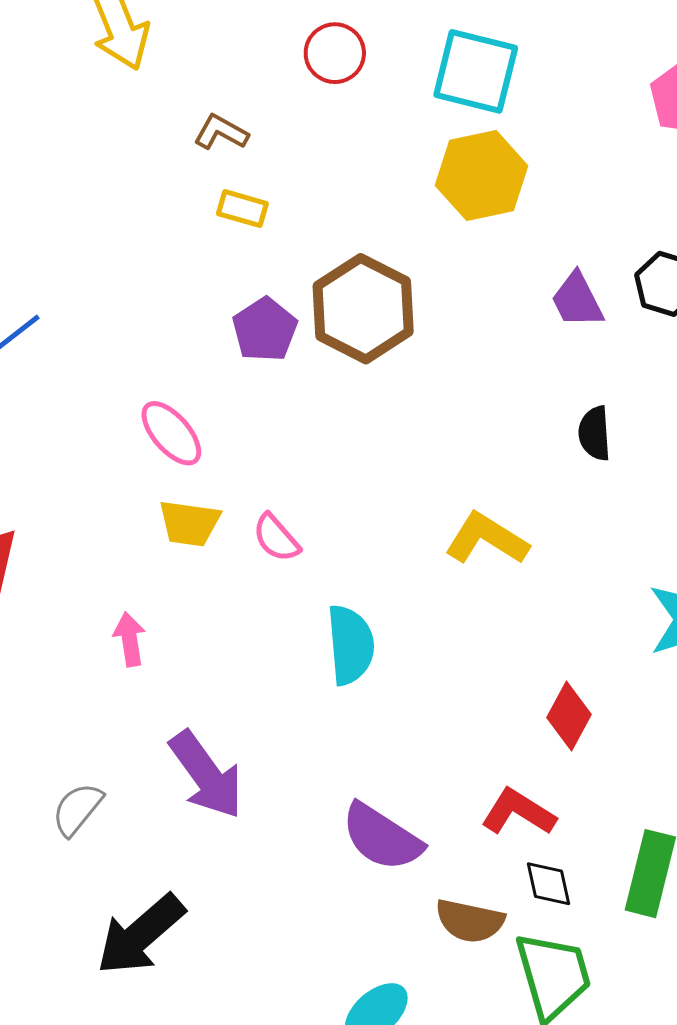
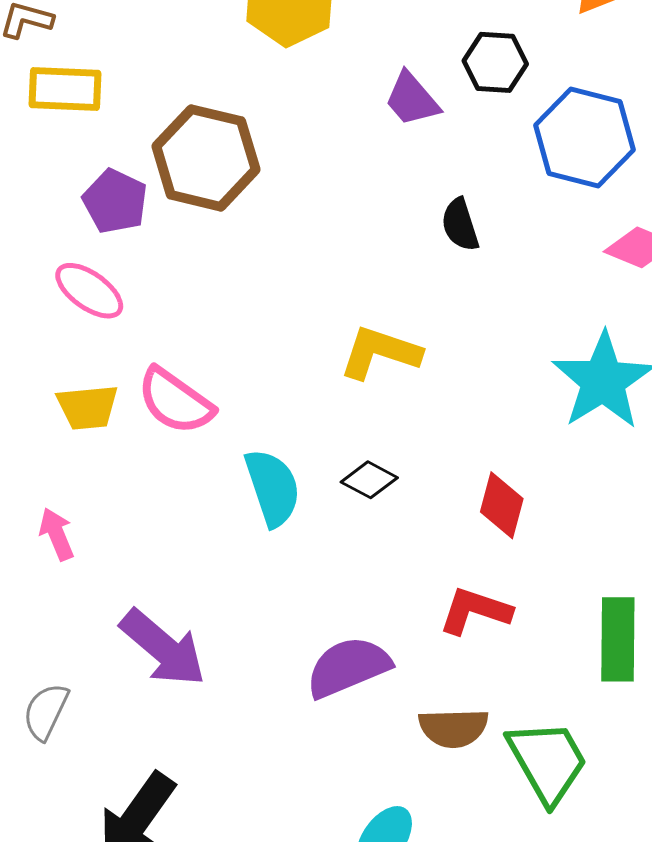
yellow rectangle: (242, 209) -> (65, 89), size x1.5
pink ellipse: (171, 433) -> (89, 291), moved
pink semicircle: (276, 538) -> (175, 401), size x1.5
purple semicircle: (382, 837) -> (348, 667), turned 138
black diamond: (548, 884) -> (369, 480), moved, turned -36

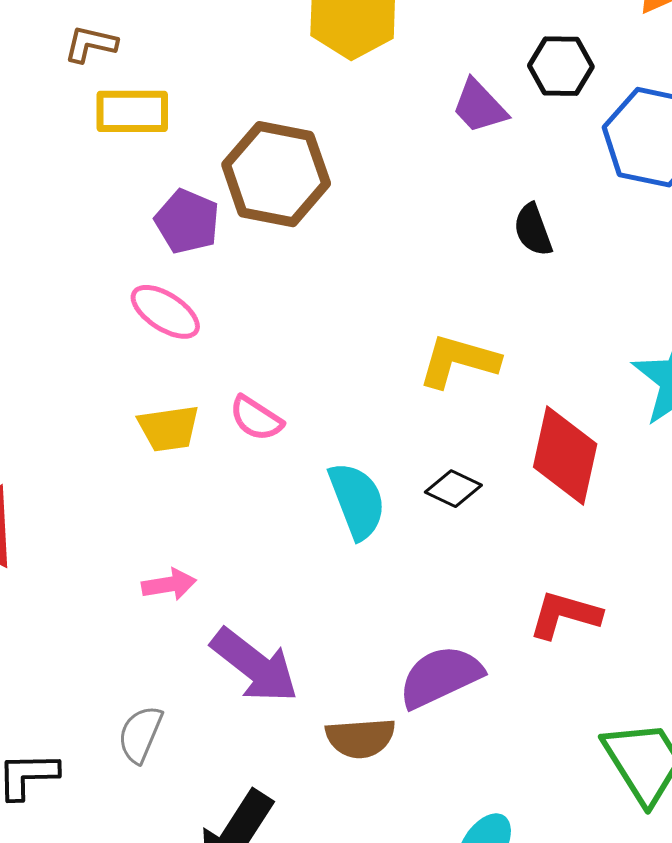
pink semicircle: (175, 401) -> (256, 418), size x0.7
red diamond: (502, 505) -> (565, 456), moved, size x1.5
pink arrow: (57, 534) -> (169, 584), moved, turned 106
brown semicircle: (453, 728) -> (360, 738), moved

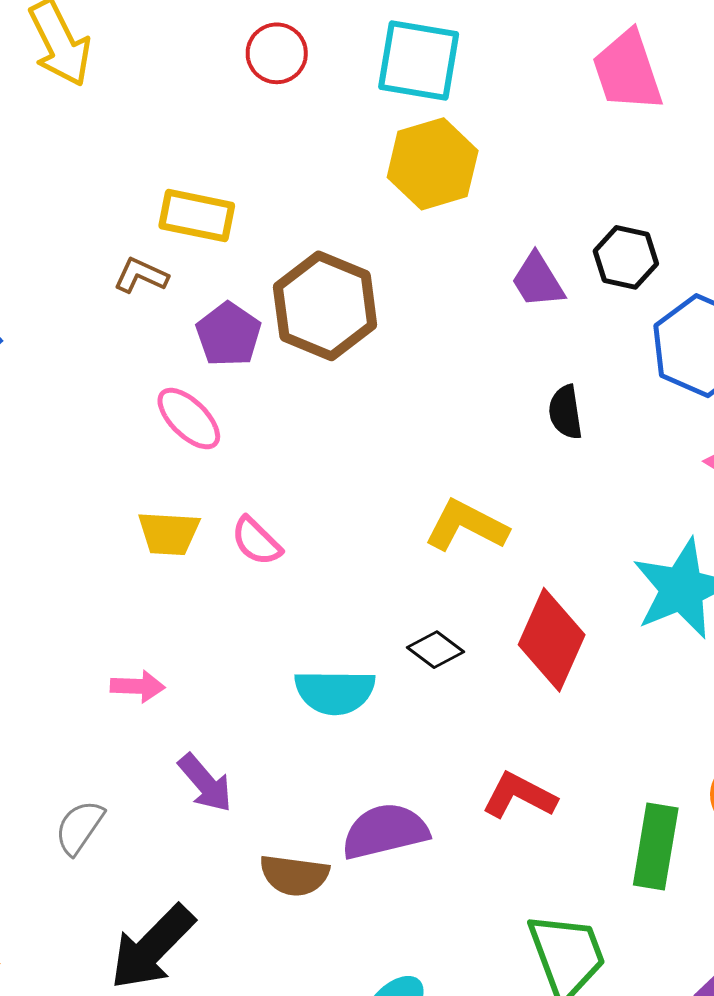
brown L-shape: (91, 44) -> (141, 275), moved
cyan semicircle: (357, 501) -> (335, 692), moved, turned 100
purple arrow: (255, 666) -> (205, 783), size x0.7

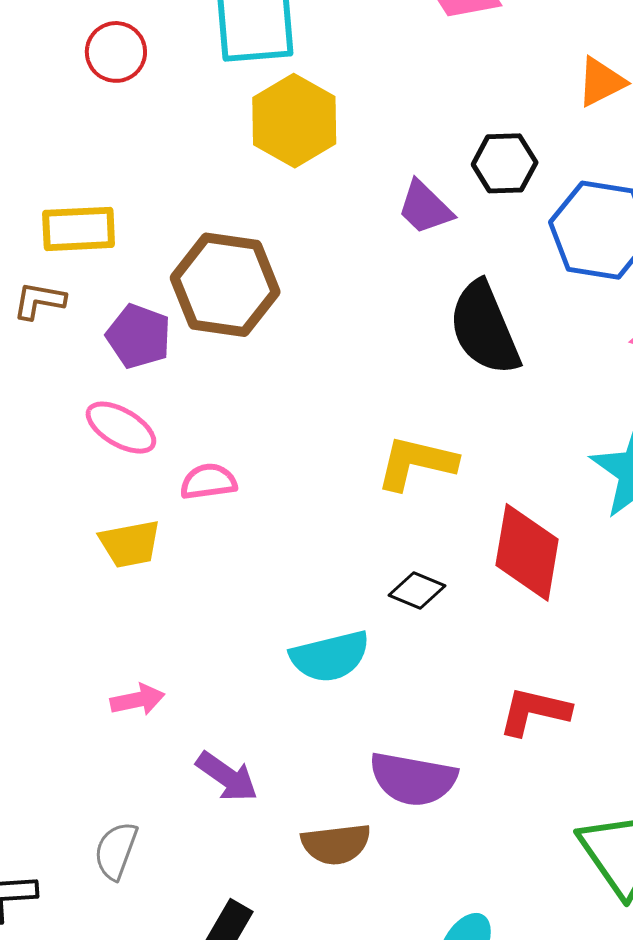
black semicircle: (565, 412) -> (484, 328), size x1.8
pink semicircle: (256, 541) -> (208, 482), moved, turned 142
purple semicircle: (385, 831) -> (413, 779), turned -142

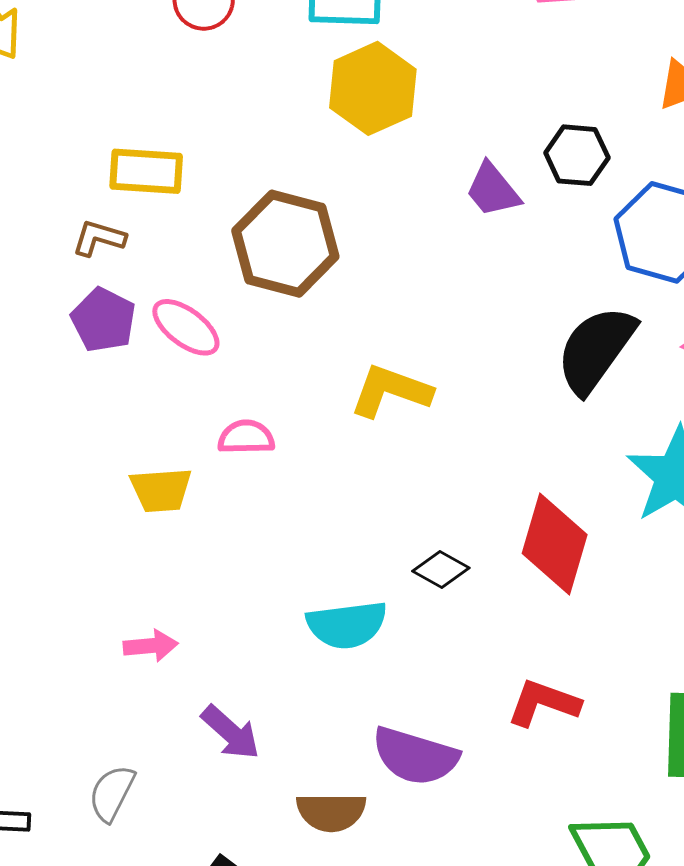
black semicircle: (484, 328) -> (596, 349), moved, turned 52
purple pentagon: (139, 336) -> (103, 320), moved
pink ellipse: (121, 428) -> (186, 327), moved
yellow L-shape: (416, 463) -> (391, 391), moved

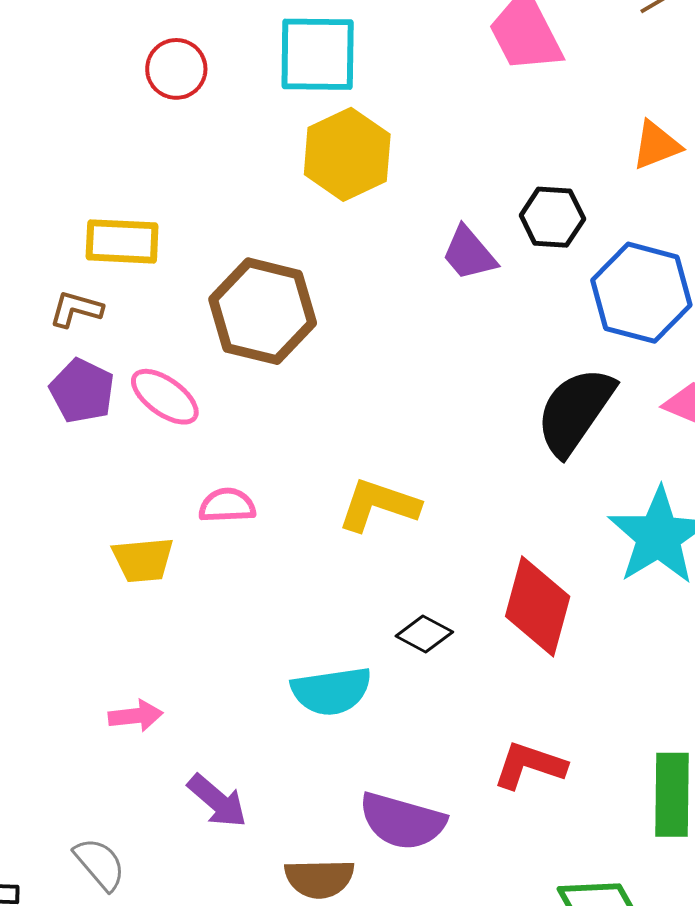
yellow L-shape: (391, 391) -> (379, 505), moved
gray semicircle: (112, 793) -> (100, 864), turned 114

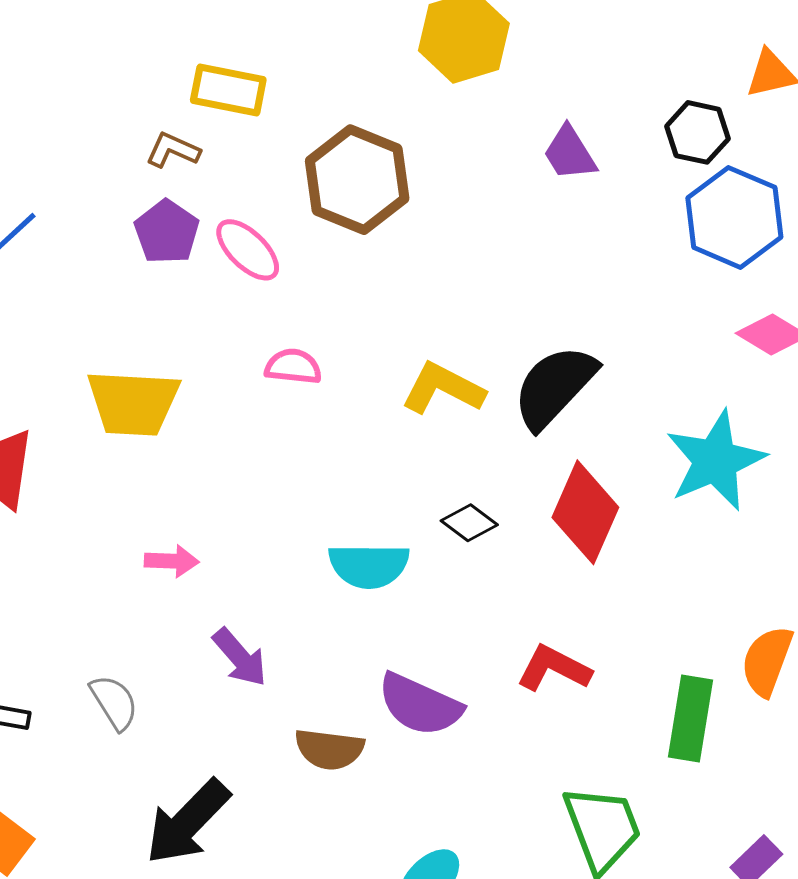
black hexagon: (552, 217) -> (697, 132), moved
black semicircle: (575, 411) -> (554, 387), moved
yellow trapezoid: (143, 560) -> (133, 403), moved, size x1.5

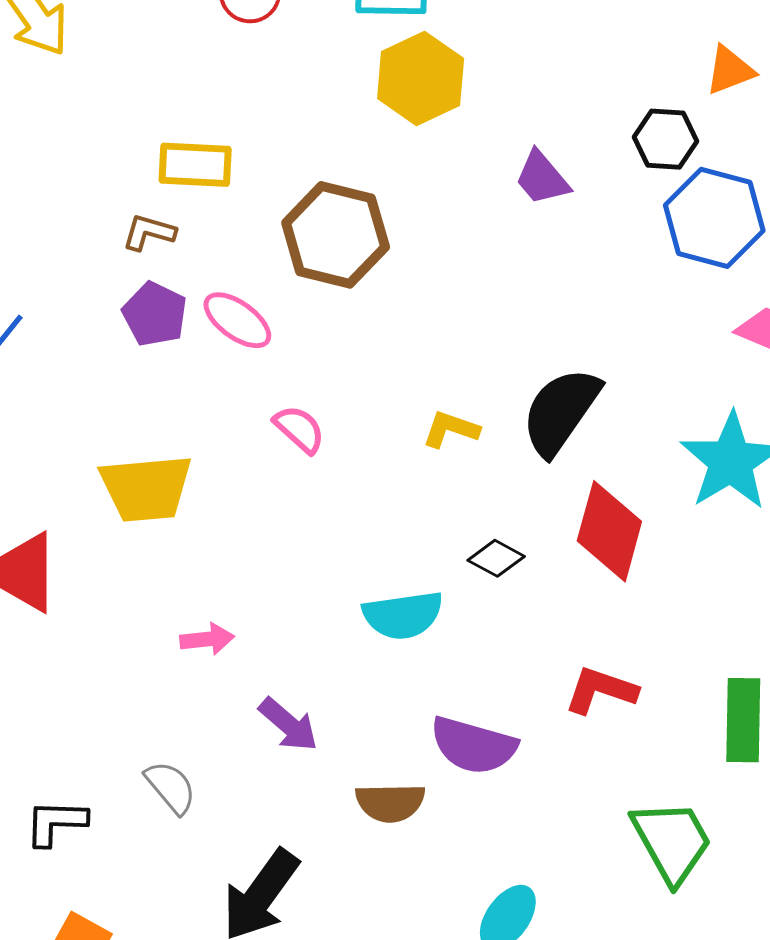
pink semicircle: (293, 366) -> (299, 429), turned 44
yellow L-shape: (443, 389) -> (451, 429), size x0.7

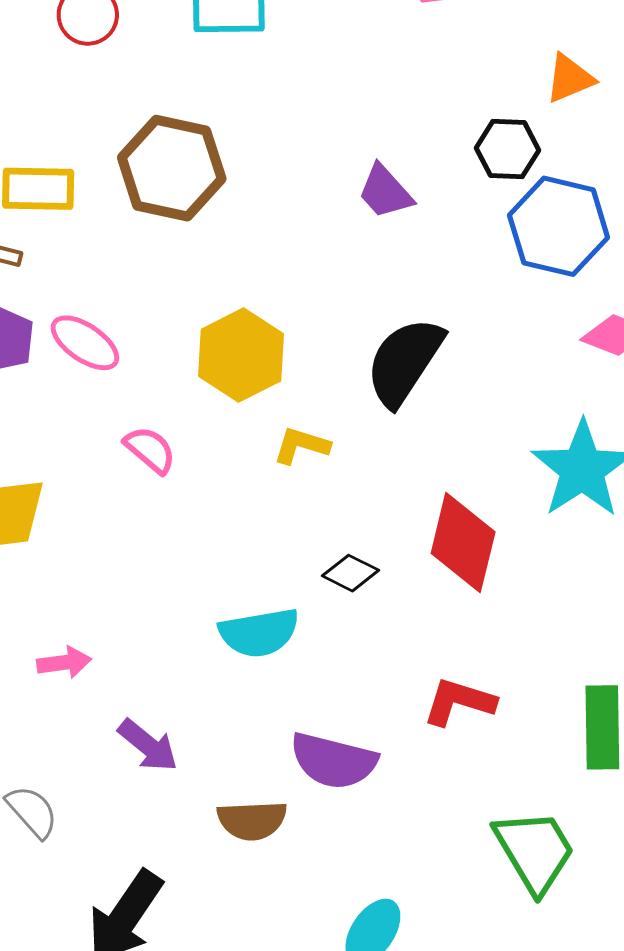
yellow hexagon: (421, 78) -> (241, 355), moved
brown hexagon: (336, 235) -> (172, 168), moved
black semicircle: (561, 411) -> (404, 362), moved

